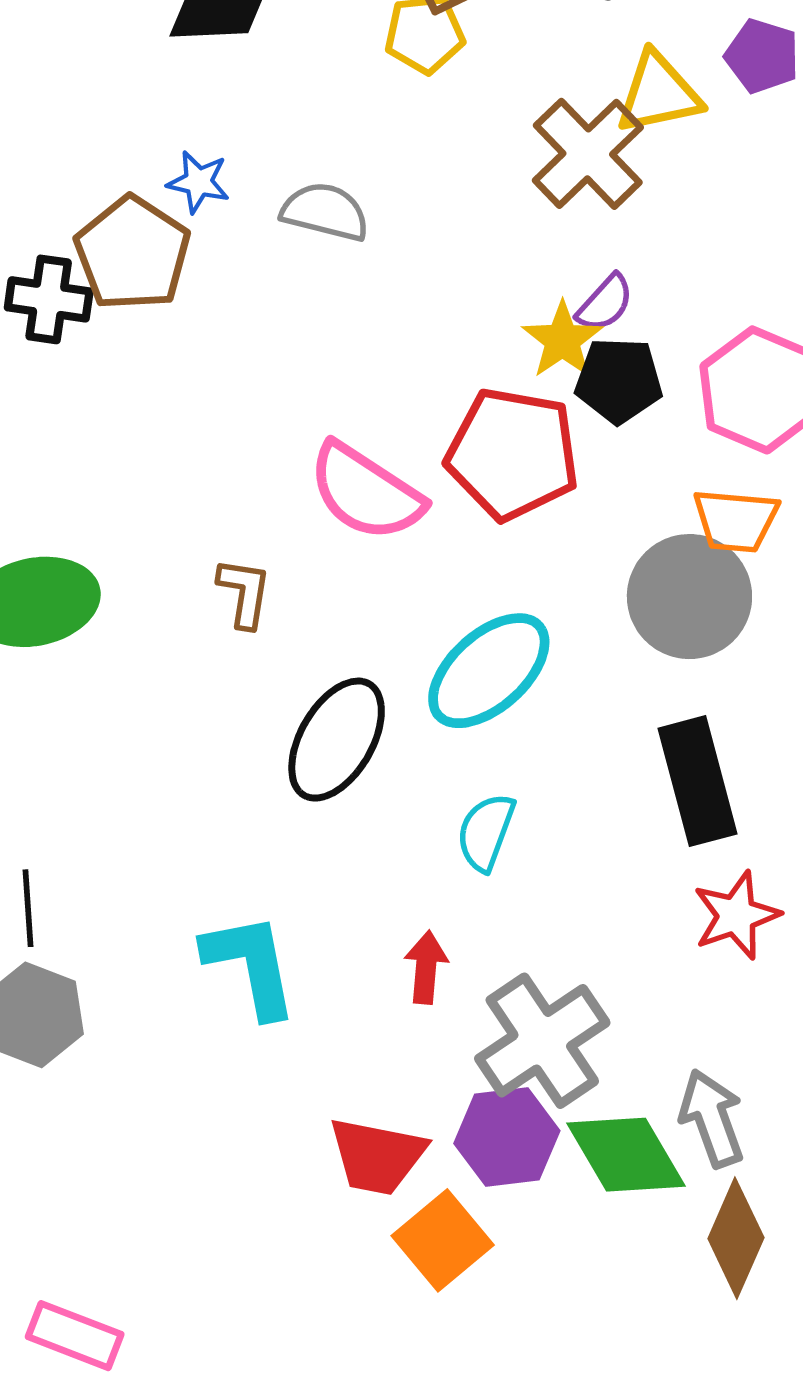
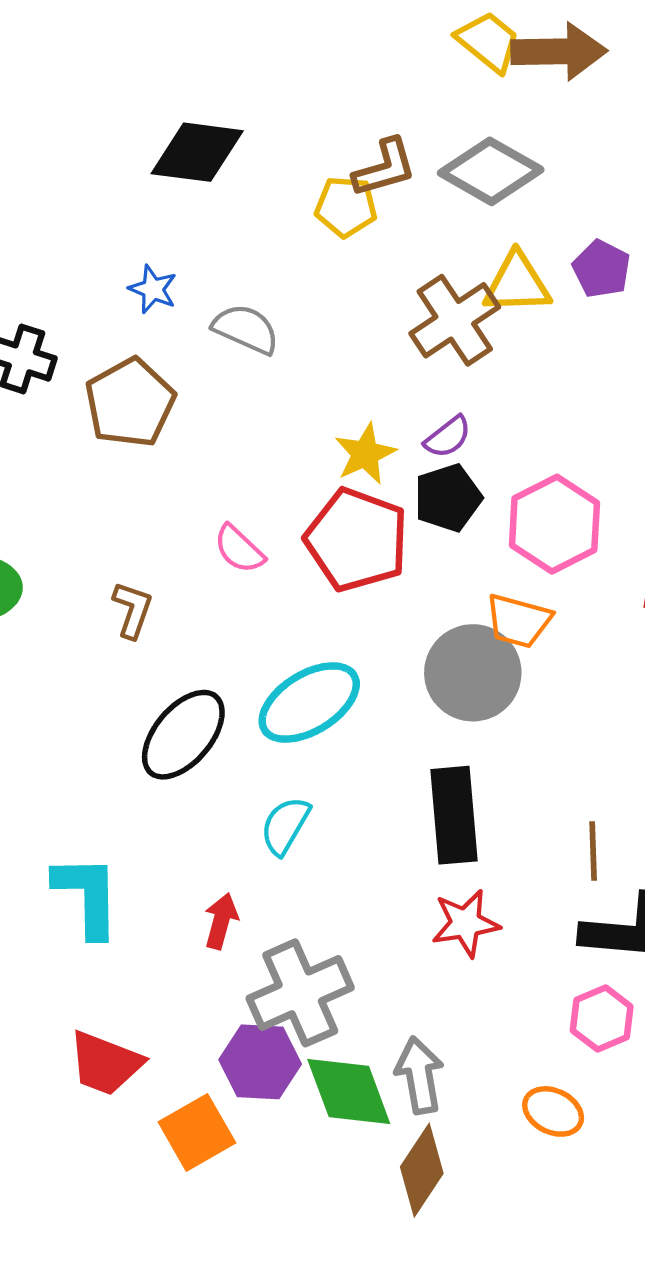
brown pentagon: (133, 253) -> (130, 403), moved
yellow star: (562, 340) -> (365, 454), moved
black pentagon: (619, 380) -> (448, 498), turned -30
pink semicircle: (366, 492) -> (239, 549), size x0.6
red trapezoid: (377, 1156) -> (105, 1063), moved

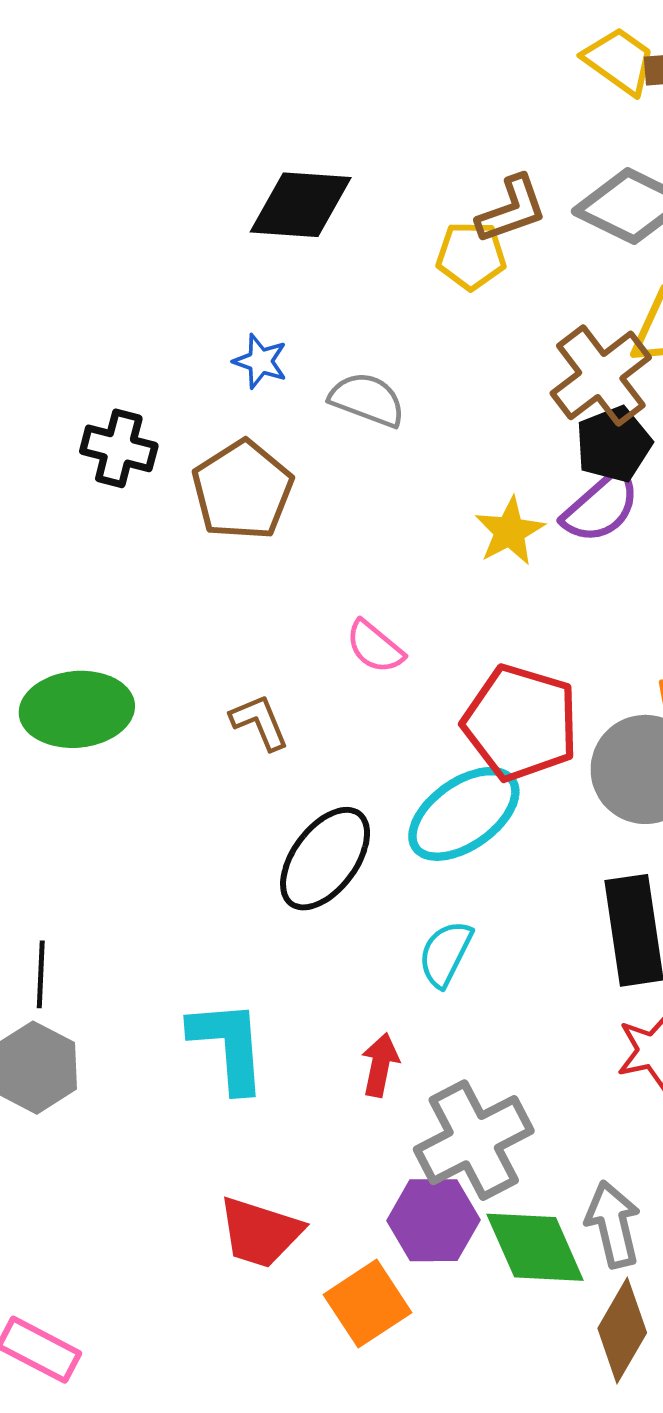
purple semicircle: (448, 437) -> (601, 507), size x1.5
black pentagon: (448, 498) -> (614, 444), moved
red pentagon: (357, 540) -> (521, 723), moved
brown L-shape: (133, 610) -> (260, 722), turned -38

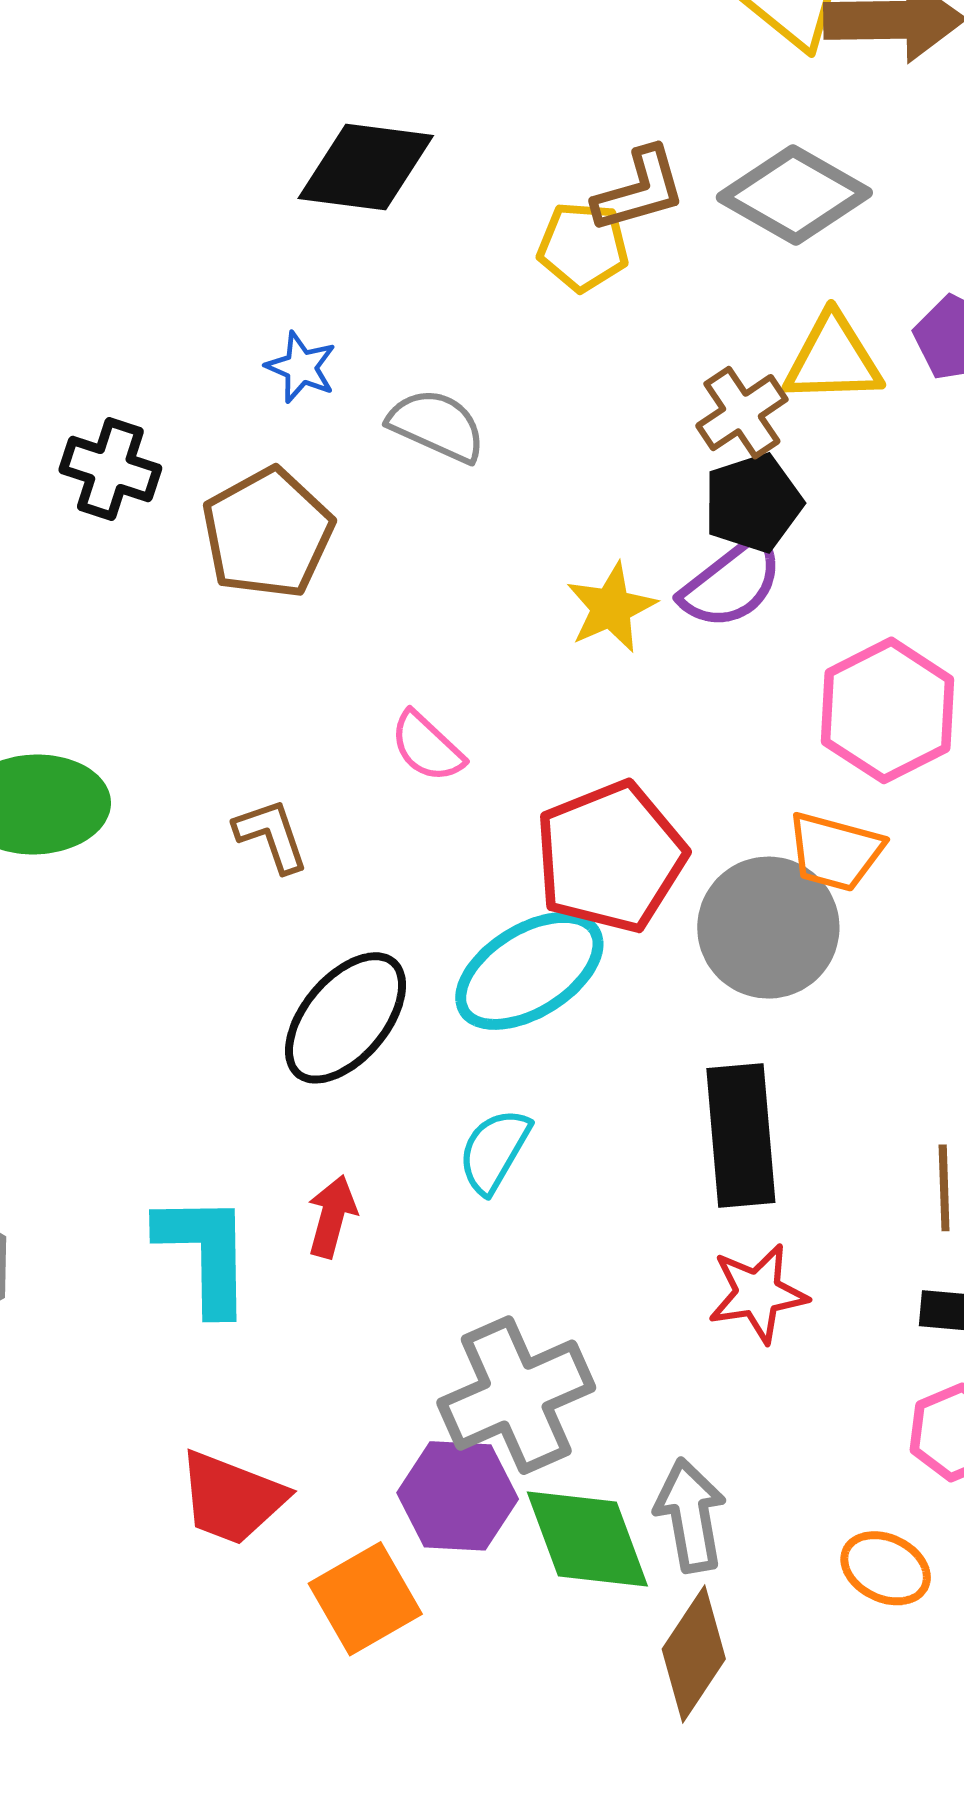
brown cross: (601, 375) -> (742, 413), size x0.7
red pentagon: (521, 723) -> (610, 857), turned 30
red arrow: (380, 1065) -> (332, 1216), moved

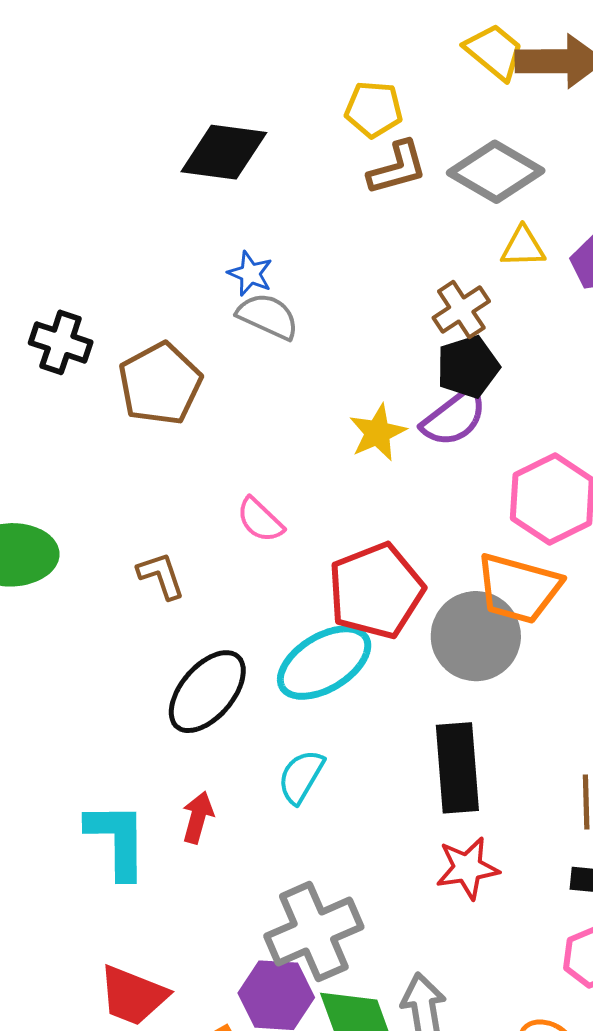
yellow pentagon: (583, 247) -> (374, 109), moved
yellow triangle: (833, 359) -> (523, 247), moved, size x0.7
blue star: (301, 367) -> (250, 274), moved
orange trapezoid: (835, 852) -> (518, 588), size x1.4

